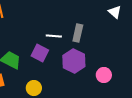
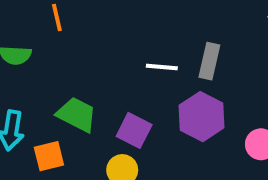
purple square: (40, 53) -> (134, 130), moved

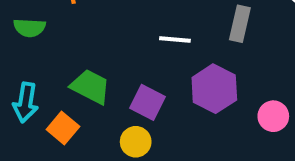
gray rectangle: (209, 61) -> (240, 24), moved
orange square: (49, 156) -> (63, 128), turned -36

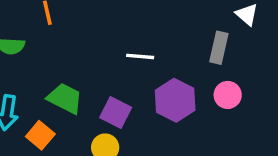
gray rectangle: (240, 24) -> (219, 48), moved
pink circle: (273, 116) -> (228, 95), moved

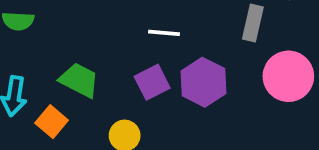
pink circle: (228, 95) -> (288, 76), moved, size x1.6
purple square: (116, 112) -> (152, 82), moved, turned 36

